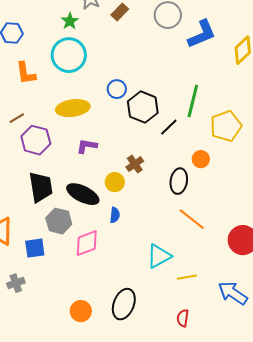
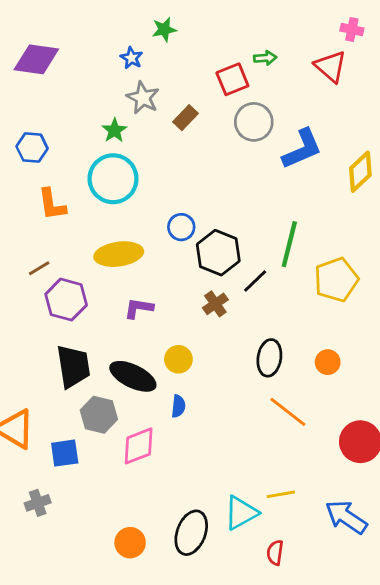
orange circle: (201, 159) -> (328, 362), moved
brown cross: (135, 164) -> (215, 304), moved
cyan triangle: (159, 256) -> (241, 513), moved

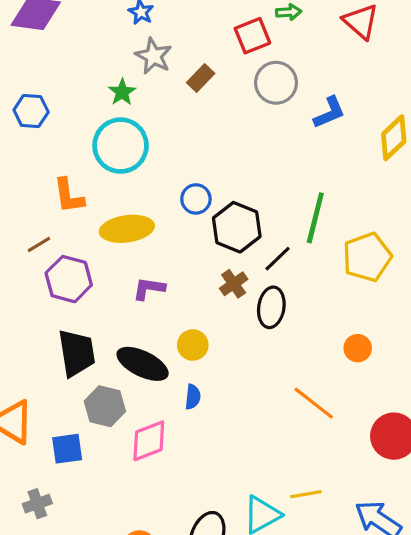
blue L-shape: (302, 149) -> (329, 113), size x0.7
orange L-shape: (52, 204) -> (69, 196), moved
black ellipse: (269, 358) -> (271, 307), moved

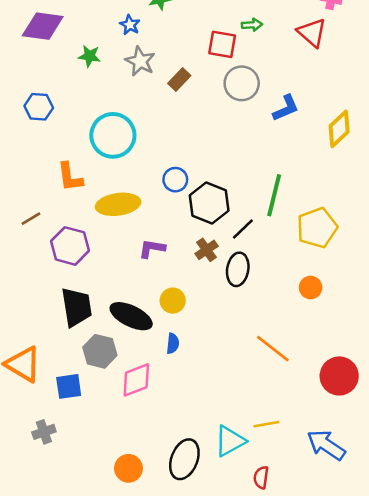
red square: (252, 36) -> (222, 44), turned 32
green star: (122, 92) -> (89, 56), moved, turned -30
brown line: (39, 245) -> (31, 219), moved
purple L-shape: (149, 288) -> (152, 249), moved
orange circle: (358, 348) -> (311, 288), moved

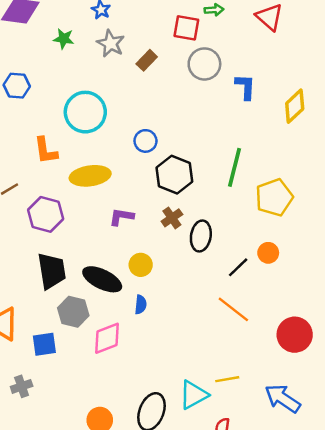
blue L-shape: (286, 108) -> (245, 87), turned -64
blue circle: (175, 180) -> (145, 141), moved
black line: (243, 229) -> (238, 267), moved

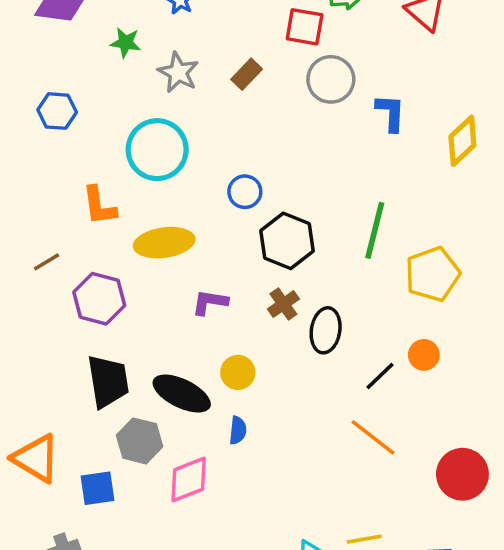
gray star: (111, 43) -> (178, 72), moved

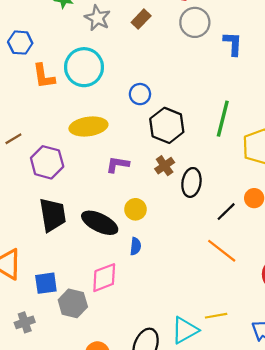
orange L-shape: (99, 206) -> (44, 76), moved
gray hexagon: (140, 441) -> (73, 303), moved

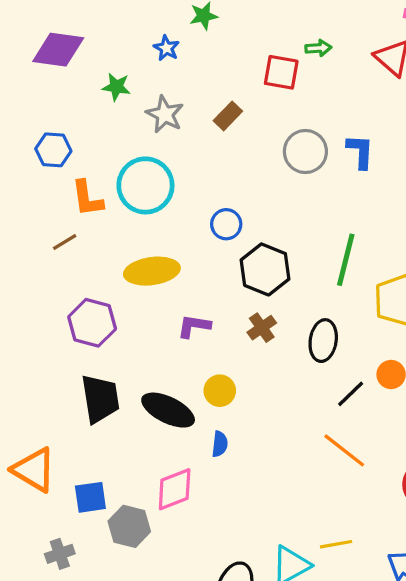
gray circle: (195, 22) -> (305, 152), moved
brown line: (13, 139) -> (65, 242), moved
black ellipse: (191, 182) -> (323, 341), moved

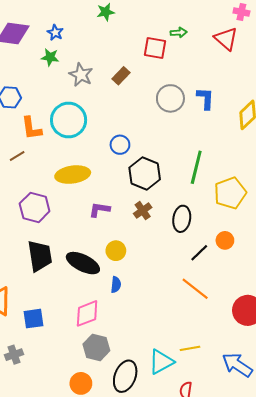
blue star: (166, 48) -> (55, 33), moved
gray hexagon: (129, 526) -> (96, 347), moved

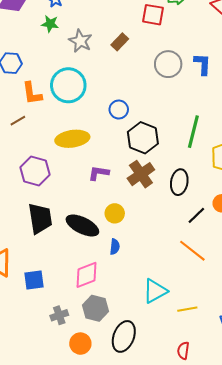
brown cross: (143, 211) -> (141, 174), size x1.5
gray cross: (14, 355) -> (59, 315), moved
cyan triangle: (161, 362) -> (155, 291), moved

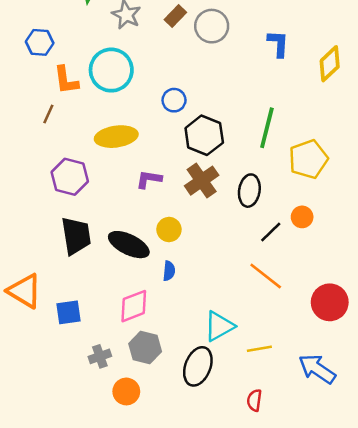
gray circle: (168, 64) -> (212, 26), moved
brown line: (18, 121) -> (48, 114), turned -35
black ellipse: (124, 336) -> (198, 366), moved

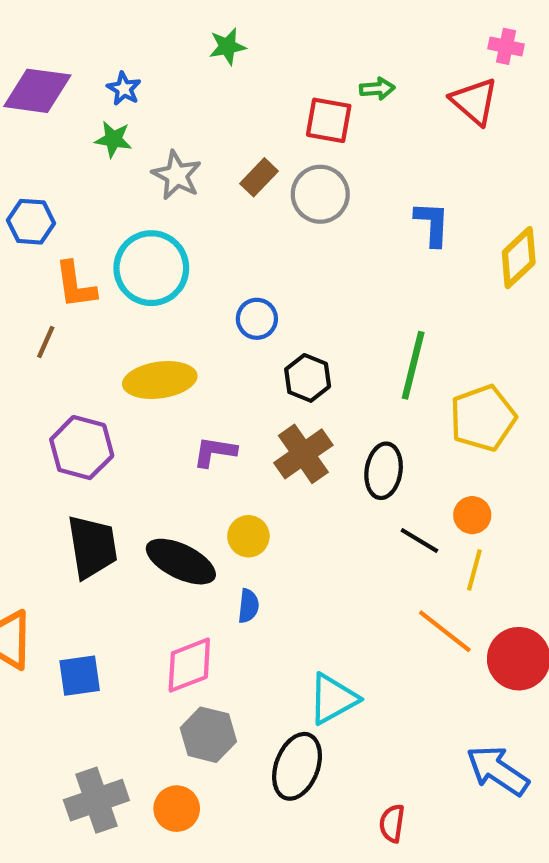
black hexagon: (204, 135) -> (308, 378), size x0.7
black line: (271, 232) -> (419, 540), turned 75
orange line: (266, 276) -> (445, 631), moved
yellow line: (259, 349) -> (474, 570), moved, turned -65
gray cross: (100, 356) -> (96, 800), moved, size x1.6

